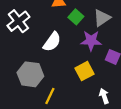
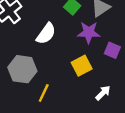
white arrow: (104, 96) -> (103, 93), turned 64

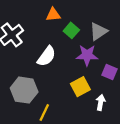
white arrow: (103, 93) -> (101, 102), moved, turned -35

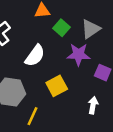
yellow square: (80, 87) -> (57, 86), moved

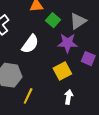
yellow square: (57, 86) -> (62, 71), moved
white arrow: (93, 105) -> (69, 97), moved

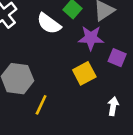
white semicircle: (30, 44) -> (49, 24), moved, turned 90
white arrow: (69, 97) -> (113, 106), moved

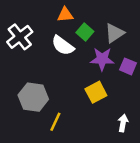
purple square: (117, 58) -> (128, 66), moved

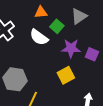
gray triangle: (114, 33) -> (79, 16), moved

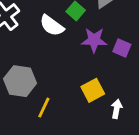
yellow square: (66, 75) -> (93, 90), moved

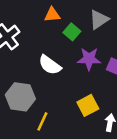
white semicircle: (52, 26) -> (50, 65), moved

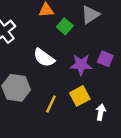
purple star: (89, 59) -> (81, 65), moved
yellow line: (42, 121) -> (51, 104), moved

